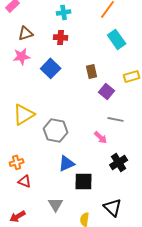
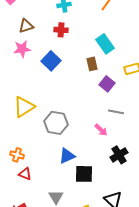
cyan rectangle: (117, 39) -> (105, 44), moved
orange cross: (17, 162) -> (17, 155), turned 32

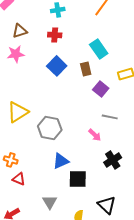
blue square: (51, 61) -> (57, 66), moved

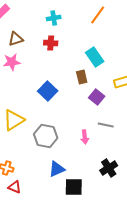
blue square: (57, 66) -> (48, 91), moved
pink arrow: (95, 135) -> (85, 137), moved, turned 40

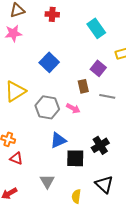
brown rectangle: (82, 77) -> (83, 86), moved
pink arrow: (85, 137) -> (73, 108), moved, turned -56
black cross: (109, 168) -> (100, 145), moved

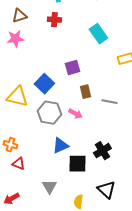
blue square: (49, 62) -> (44, 84), moved
purple square: (98, 68) -> (72, 68), moved, turned 35
yellow triangle: (15, 91) -> (17, 97), turned 45

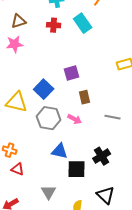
cyan rectangle: (98, 34) -> (83, 23), moved
gray line: (109, 102) -> (113, 117), moved
blue triangle: (60, 146) -> (60, 151), turned 36

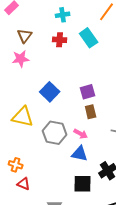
brown triangle: (19, 21) -> (25, 36), turned -35
purple square: (72, 73) -> (88, 92), moved
blue square: (44, 89) -> (50, 92), moved
blue triangle: (60, 151) -> (80, 154), moved

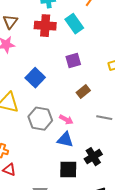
red cross: (60, 40) -> (45, 26), size x1.5
purple square: (88, 92) -> (73, 61), moved
brown rectangle: (91, 112) -> (83, 92), moved, turned 64

